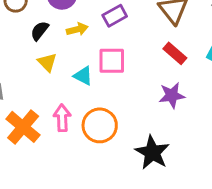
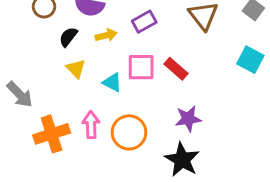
red rectangle: (175, 53) -> (176, 69), moved
purple star: (172, 95) -> (188, 119), moved
orange cross: (23, 127) -> (52, 134), turned 32

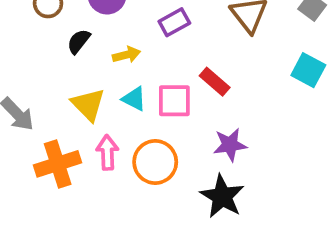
yellow arrow: (106, 35) -> (126, 55), moved
pink square: (141, 67) -> (174, 101), moved
yellow triangle: (76, 69) -> (88, 105), moved, size x1.4

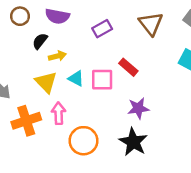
yellow arrow: (126, 55) -> (57, 56), moved
orange circle: (155, 162) -> (83, 141), moved

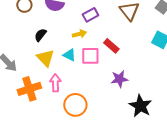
black semicircle: (40, 41) -> (40, 35), moved
yellow arrow: (57, 56) -> (79, 34), moved
black star: (133, 142) -> (140, 106), moved

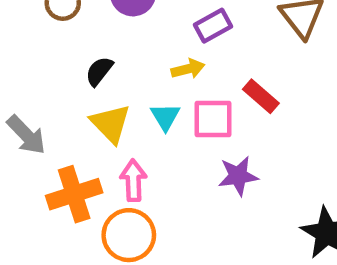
cyan triangle: (69, 55) -> (165, 117), turned 32
purple star: (119, 79) -> (238, 176), moved
orange circle: (75, 105) -> (129, 235), moved

